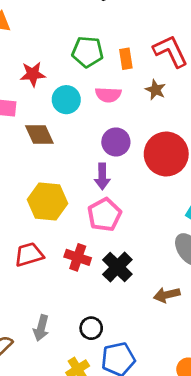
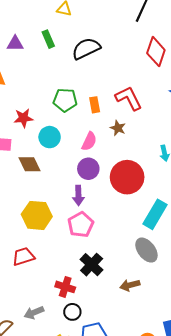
pink semicircle: (108, 95) -> (89, 141), moved, turned -66
red cross: (78, 257) -> (65, 287), moved
gray arrow: (41, 328) -> (34, 313), turned 54

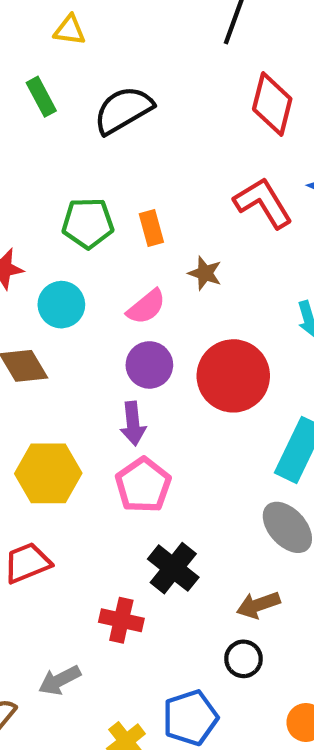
red L-shape: (129, 98) -> (263, 203), moved
pink semicircle: (89, 141) -> (146, 307), turned 30
black circle: (72, 312) -> (243, 659), moved

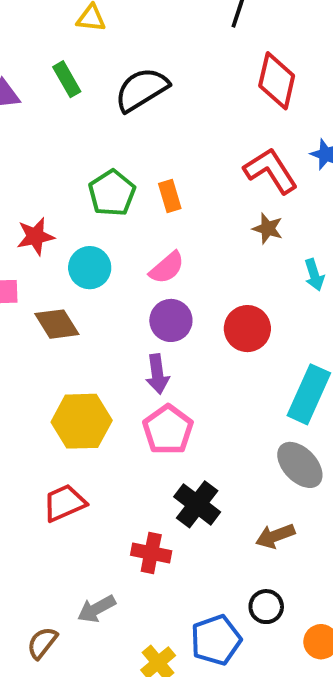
green pentagon: (88, 223) -> (112, 193), turned -30
brown star: (205, 273) -> (268, 229), moved
red circle: (233, 376) -> (247, 329), size x0.7
black circle: (243, 659) -> (266, 607), moved

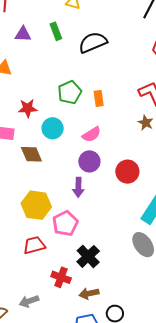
pink pentagon: (168, 430) -> (65, 223), moved
red trapezoid: (64, 503) -> (34, 245), moved
brown arrow: (275, 536) -> (89, 293), moved

